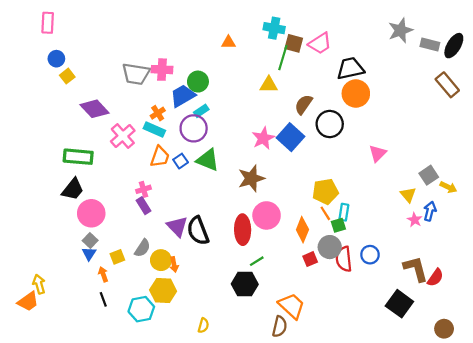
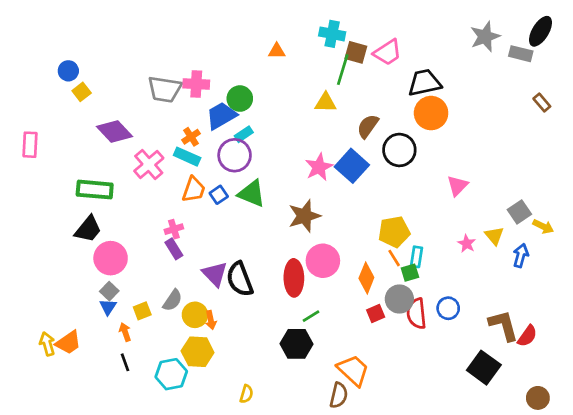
pink rectangle: (48, 23) -> (30, 145), moved
black ellipse: (454, 46) -> (541, 31), moved
brown rectangle: (447, 85) -> (542, 102), size x0.6
pink star: (415, 220) -> (467, 244), moved
orange trapezoid: (28, 301) -> (68, 343), moved

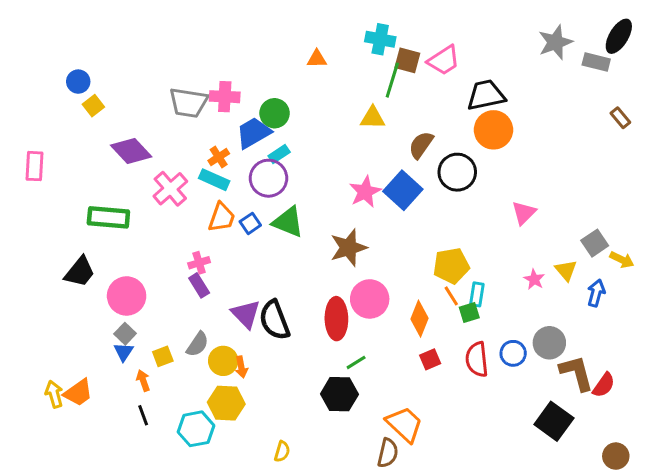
black trapezoid: (88, 229) -> (80, 272), moved
gray circle: (399, 299) -> (549, 343), moved

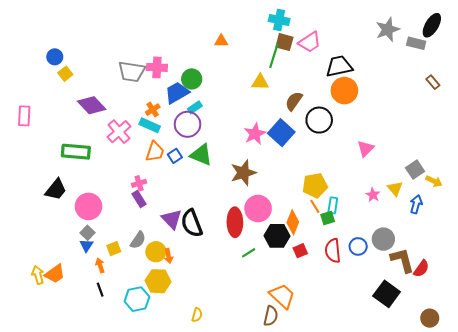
cyan cross: (380, 39) -> (279, 20), moved
black hexagon: (339, 394) -> (277, 236), moved

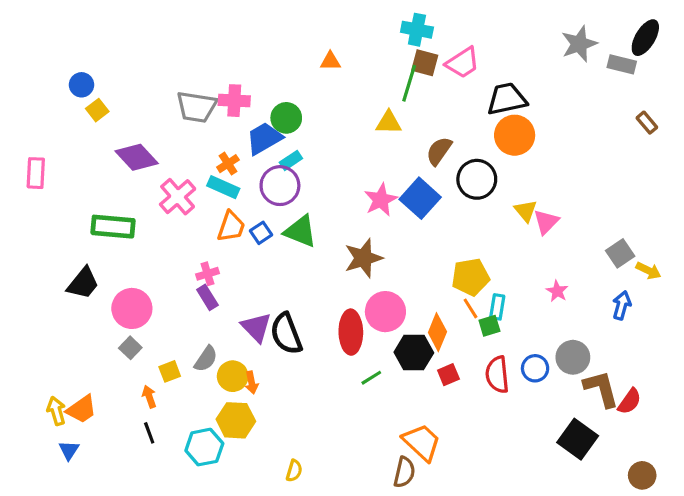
yellow triangle: (395, 189) -> (526, 211), moved
blue triangle: (86, 245) -> (69, 450), moved

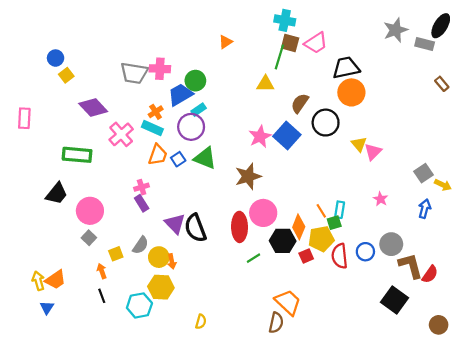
orange triangle: (330, 61) -> (226, 42), turned -32
yellow pentagon: (470, 277) -> (321, 239), moved

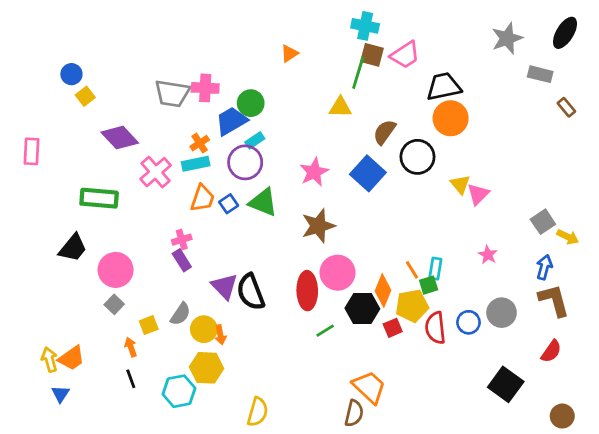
gray rectangle: (425, 44) -> (540, 74), moved
cyan rectangle: (152, 128) -> (196, 164), turned -36
pink star: (260, 137) -> (314, 172), moved
brown L-shape: (411, 266) -> (554, 300), moved
yellow semicircle: (201, 322) -> (258, 412), size x1.5

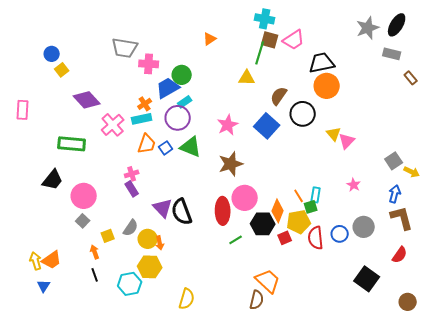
black ellipse: (565, 33) -> (397, 25), moved
gray trapezoid: (172, 93) -> (125, 48), moved

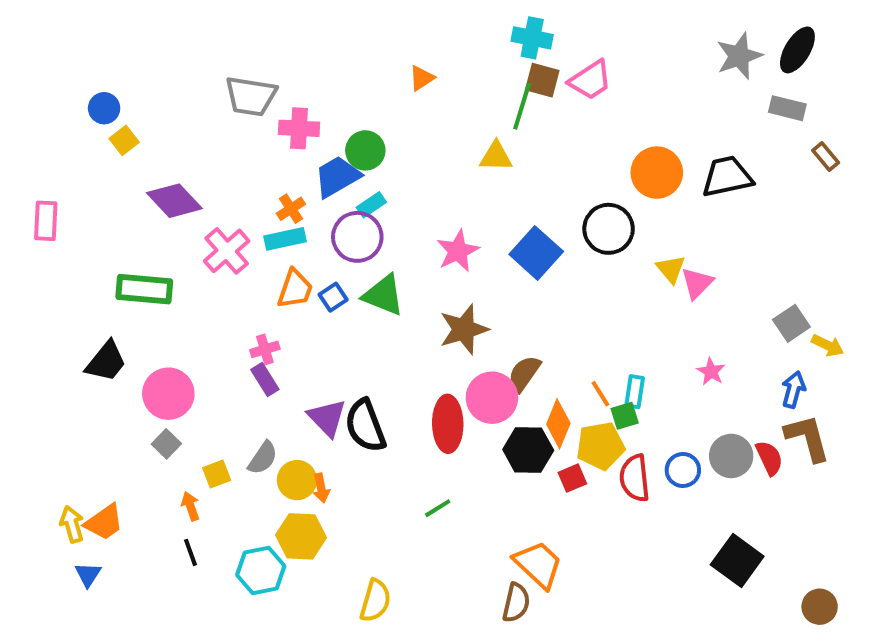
black trapezoid: (322, 63) -> (727, 177), moved
brown semicircle: (279, 96) -> (524, 374), moved
green line: (236, 240) -> (438, 508), moved
red semicircle: (400, 255) -> (769, 458), moved, turned -60

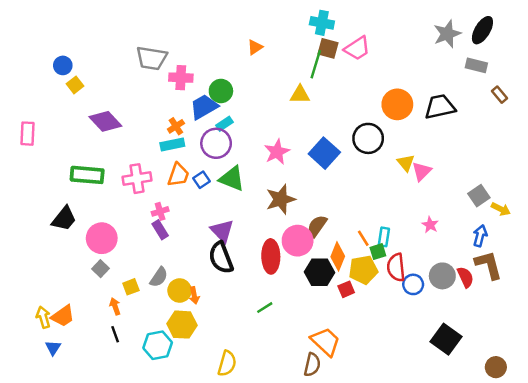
pink cross: (227, 251) -> (137, 179), moved, turned 32
purple triangle: (327, 418) -> (222, 231), moved
red semicircle: (635, 478) -> (396, 267), moved

